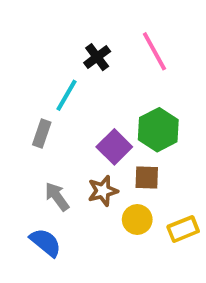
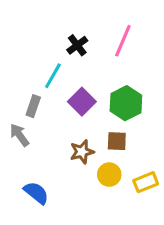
pink line: (154, 51) -> (123, 41), turned 52
purple square: (114, 147) -> (82, 102), moved
gray arrow: (57, 197) -> (19, 135), moved

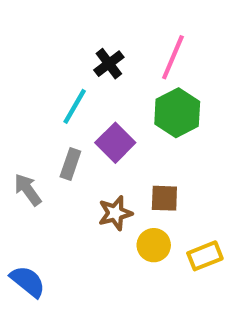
green hexagon: (126, 103) -> (177, 113), moved
gray rectangle: (33, 106) -> (70, 164), moved
blue semicircle: (36, 193) -> (28, 281), moved

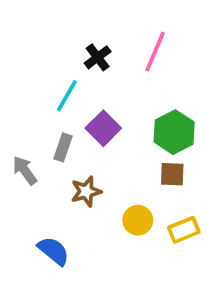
green hexagon: (177, 113) -> (174, 132), moved
brown square: (164, 198) -> (172, 174), moved
brown star: (115, 213) -> (86, 191), moved
blue semicircle: (28, 281) -> (53, 251), moved

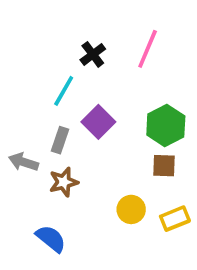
gray arrow: (25, 170) -> (24, 162), turned -36
brown star: (86, 191) -> (64, 182), moved

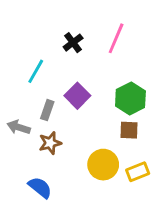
cyan line: (64, 91) -> (36, 71), moved
yellow circle: (131, 209) -> (103, 165), size x1.4

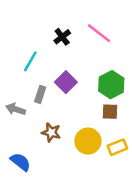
pink line: (116, 38) -> (99, 33), turned -75
brown star: (50, 143) -> (51, 132), moved, turned 30
blue semicircle: (40, 187) -> (20, 162), moved

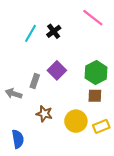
pink line: (99, 33) -> (93, 18), moved
cyan line: (30, 61) -> (30, 33), moved
blue semicircle: (20, 162) -> (18, 139), turned 42

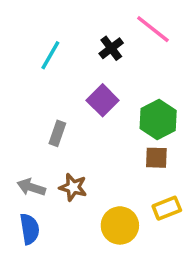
black cross: (54, 31) -> (111, 48), moved
purple square: (57, 70) -> (103, 100), moved
gray arrow: (14, 94) -> (31, 187), moved
yellow circle: (76, 121) -> (120, 225), moved

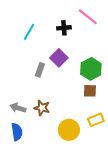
black cross: (111, 48) -> (64, 28), turned 32
gray rectangle: (57, 133) -> (40, 70), moved

